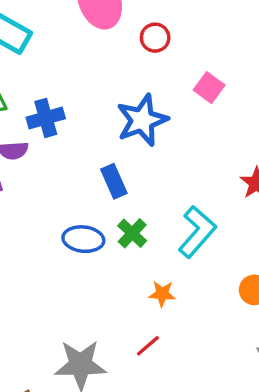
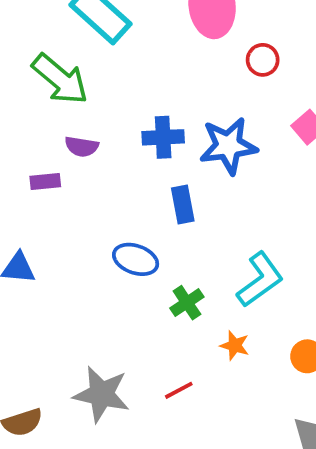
blue cross: (46, 118) -> (163, 137), moved
green cross: (132, 233) -> (187, 303), moved
orange star: (162, 294) -> (235, 345), moved

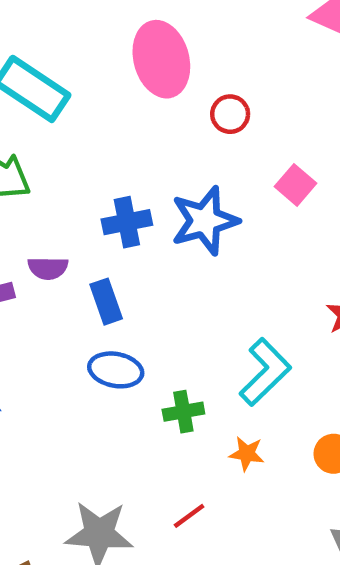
purple semicircle: (82, 147) -> (48, 268), moved
blue rectangle: (183, 205) -> (106, 302), moved
green cross: (187, 303) -> (183, 412), turned 32

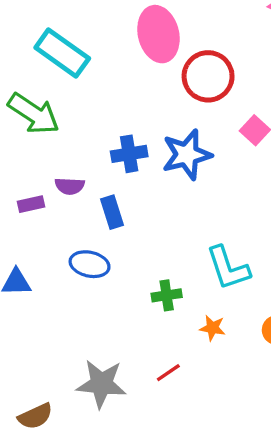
red circle: (230, 114) -> (208, 76), size x1.8
blue ellipse: (116, 370) -> (90, 264), moved
cyan L-shape: (265, 372) -> (228, 268), turned 114

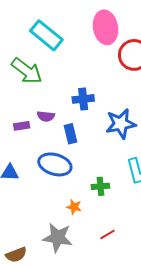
blue star: (187, 155) -> (121, 124), moved
blue ellipse: (90, 264) -> (55, 164), size x1.4
orange star: (212, 328) -> (74, 207), moved
red line: (168, 373) -> (108, 234), moved

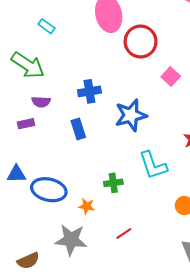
cyan rectangle: (46, 35) -> (46, 26), size x0.5
purple semicircle: (46, 116) -> (41, 102), moved
blue ellipse: (55, 164) -> (49, 190), moved

